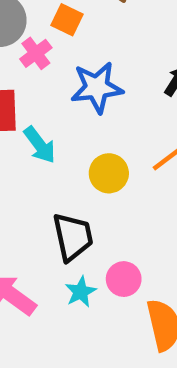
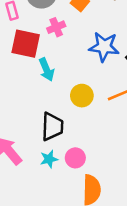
pink cross: (36, 53) -> (56, 27), moved
blue star: (97, 87) -> (104, 47), moved

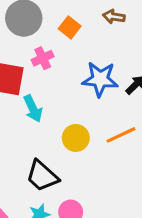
black trapezoid: (52, 127) -> (42, 176), turned 132

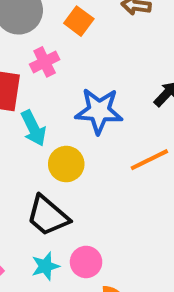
blue star: (100, 79) -> (99, 111), moved
yellow circle: (76, 138) -> (66, 164), moved

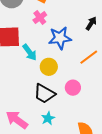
pink cross: (45, 62) -> (40, 18), moved
pink circle: (86, 262) -> (73, 88), moved

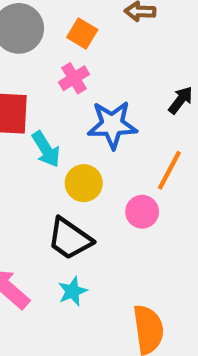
orange line: (89, 57) -> (169, 170), turned -30
pink circle: (73, 88) -> (142, 212), moved

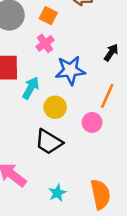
cyan arrow: (46, 149) -> (31, 88), turned -115
cyan star: (72, 291) -> (57, 193), moved

